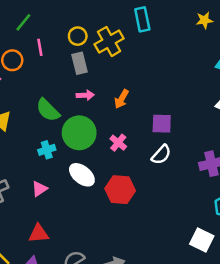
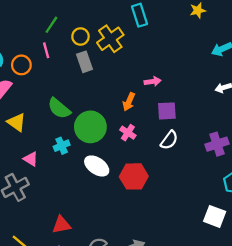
green line: (23, 22) -> (51, 25), moved
pink arrow: (85, 95) -> (153, 81), moved
orange arrow: (122, 99) -> (129, 102), moved
pink triangle: (39, 189) -> (31, 159), moved, turned -49

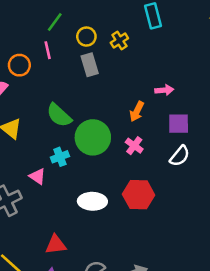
yellow cross: (110, 39) -> (119, 41), size x0.6
pink triangle: (31, 159) -> (37, 176), moved
white ellipse: (97, 166) -> (92, 201), moved, turned -35

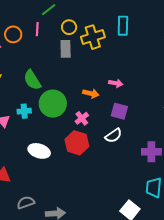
yellow cross: (119, 41) -> (93, 37), size x1.6
orange arrow: (137, 111) -> (91, 93), turned -119
red hexagon: (139, 195) -> (77, 143), moved

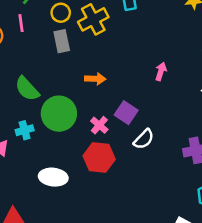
pink arrow: (116, 83) -> (161, 71), moved, turned -72
orange arrow: (91, 93) -> (95, 79), moved
purple square: (119, 111) -> (126, 113), moved, turned 30

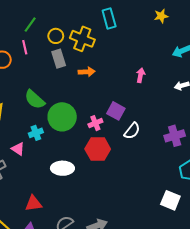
yellow cross: (93, 19) -> (82, 39), turned -35
orange arrow: (95, 79) -> (87, 72), moved
pink cross: (99, 125) -> (95, 123), turned 32

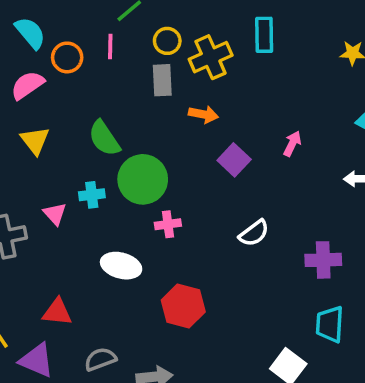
yellow cross: (82, 39) -> (211, 57), turned 30
purple square: (116, 111) -> (234, 160), moved
pink cross: (95, 123) -> (168, 224), moved
red hexagon: (98, 149) -> (183, 306), moved

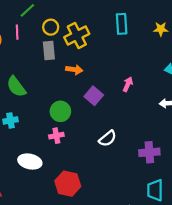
cyan rectangle: (264, 35) -> (122, 24), moved
green circle: (143, 179) -> (60, 111), moved, size x0.7

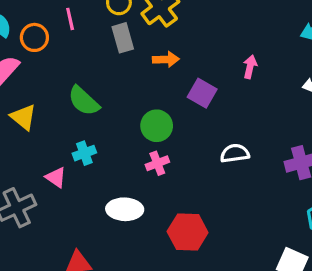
white semicircle: (108, 138) -> (235, 153), turned -138

